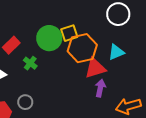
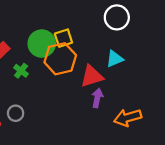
orange hexagon: (82, 48) -> (60, 59), moved

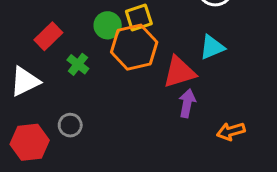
green circle: (42, 44) -> (108, 25), size x0.7
orange arrow: (128, 118) -> (231, 131), size x0.7

